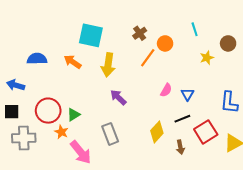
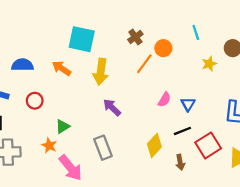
red circle: (48, 111) -> (35, 101), moved, size x0.6

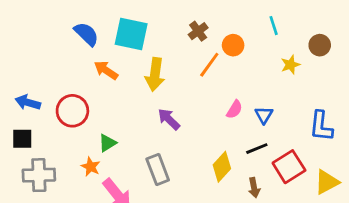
blue semicircle: (22, 65) -> (86, 34), moved, turned 45
red circle: (35, 101) -> (72, 111), size x1.5

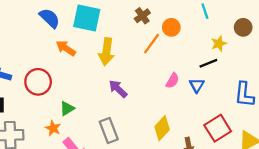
black line: (257, 149) -> (208, 63), moved

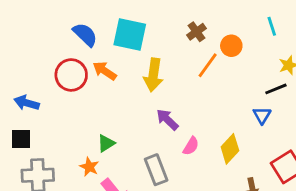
pink semicircle: (172, 81) -> (191, 146), moved
red circle: (38, 82) -> (71, 75), moved
yellow diamond: (162, 128) -> (230, 149), moved

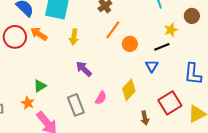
orange circle: (231, 46) -> (130, 44), moved
yellow arrow: (153, 75) -> (74, 37), size x0.7
pink semicircle: (191, 146) -> (101, 98), moved

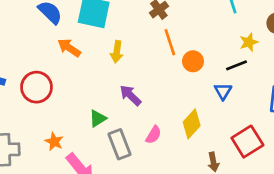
orange line: (113, 30) -> (170, 42), turned -54
red circle: (15, 37) -> (36, 87), moved
green triangle: (40, 86) -> (98, 118), moved

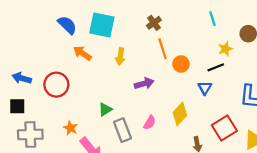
purple arrow: (130, 95) -> (144, 84), moved, turned 120

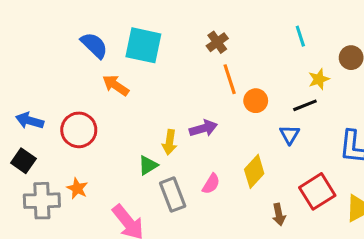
yellow arrow: (120, 56) -> (170, 142), moved
black square: (17, 106) -> (23, 161), turned 35
orange star: (70, 128) -> (77, 188), moved

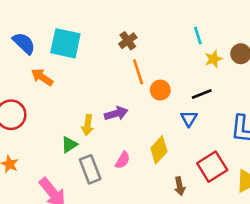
yellow star: (319, 79) -> (213, 59), moved

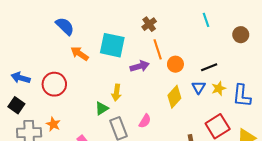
cyan square: (65, 43) -> (112, 45), moved
yellow star: (213, 59) -> (219, 88), moved
purple arrow: (116, 113) -> (140, 66), moved
yellow diamond: (159, 150) -> (174, 97), moved

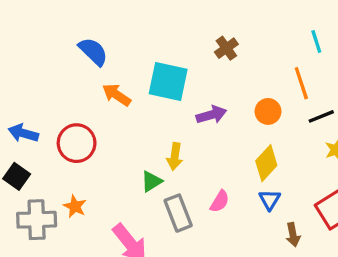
orange line: (158, 49) -> (301, 83), moved
blue triangle: (199, 87) -> (270, 200), moved

